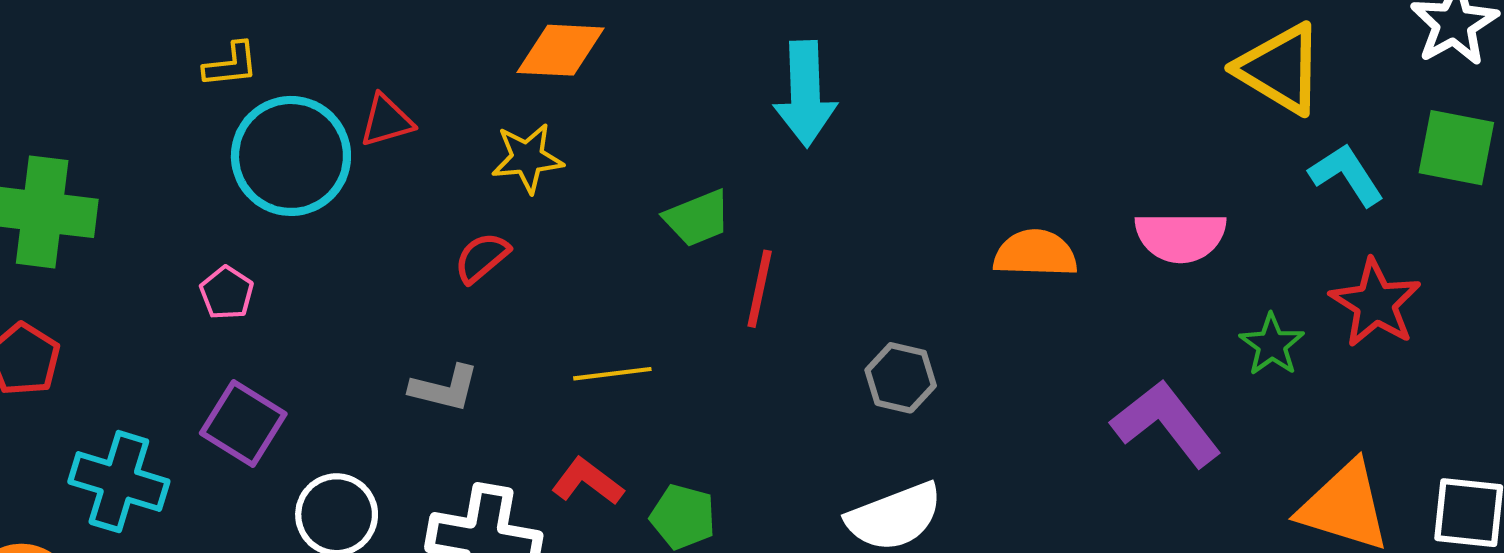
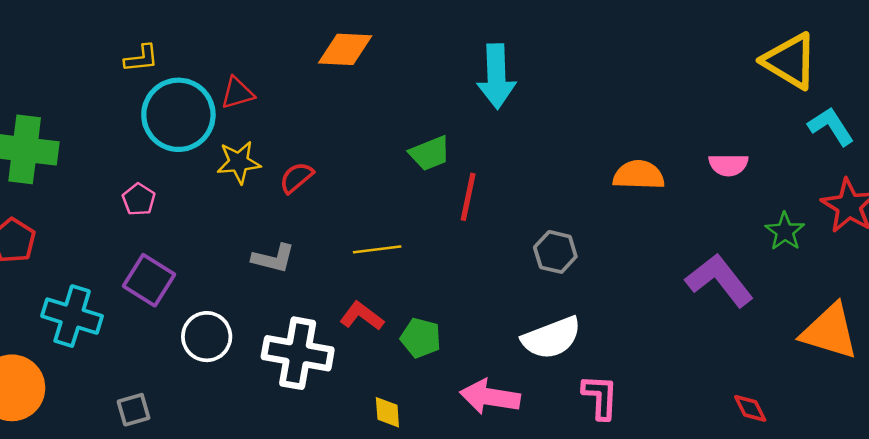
yellow star: (527, 158) -> (239, 162), moved
pink semicircle: (1181, 237) -> (728, 165), size x0.7

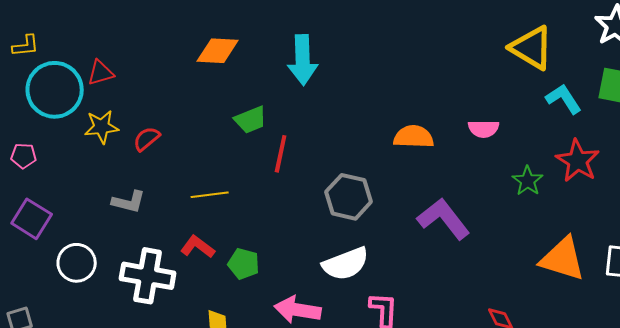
orange diamond: (345, 49) -> (218, 51), moved
pink pentagon: (139, 199) -> (24, 156), turned -30
gray hexagon: (555, 252) -> (349, 197), size x1.4
purple L-shape: (719, 280) -> (444, 219), moved

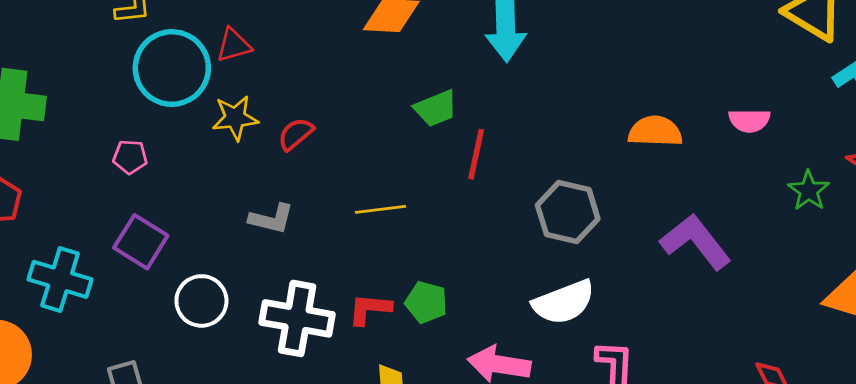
red L-shape: (198, 247) -> (370, 309), moved, turned -32

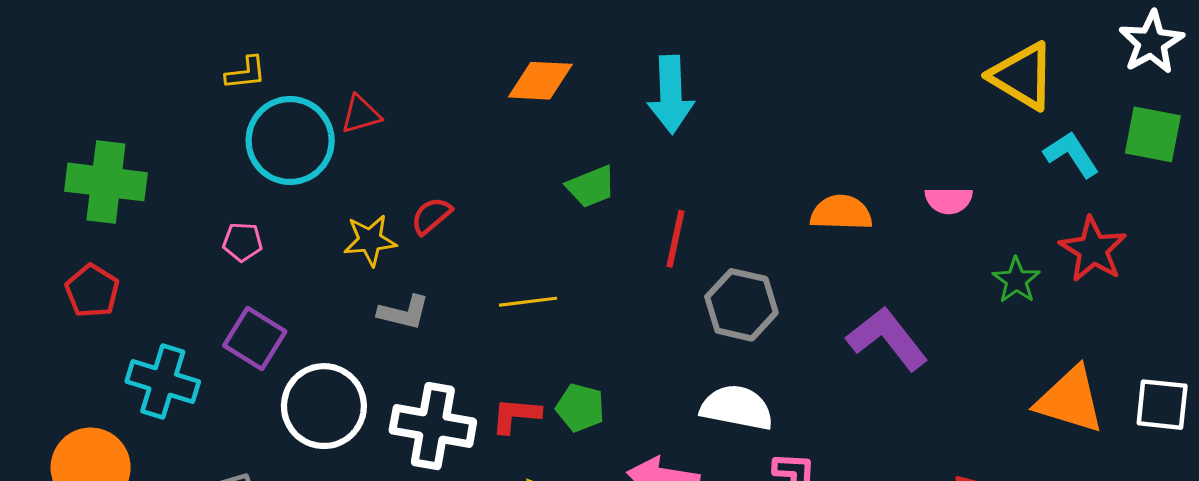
yellow star: (235, 118) -> (370, 240), moved
red line: (476, 154) -> (675, 239), moved
white circle: (201, 301) -> (324, 406), size x1.4
white semicircle: (564, 302) -> (737, 408), turned -148

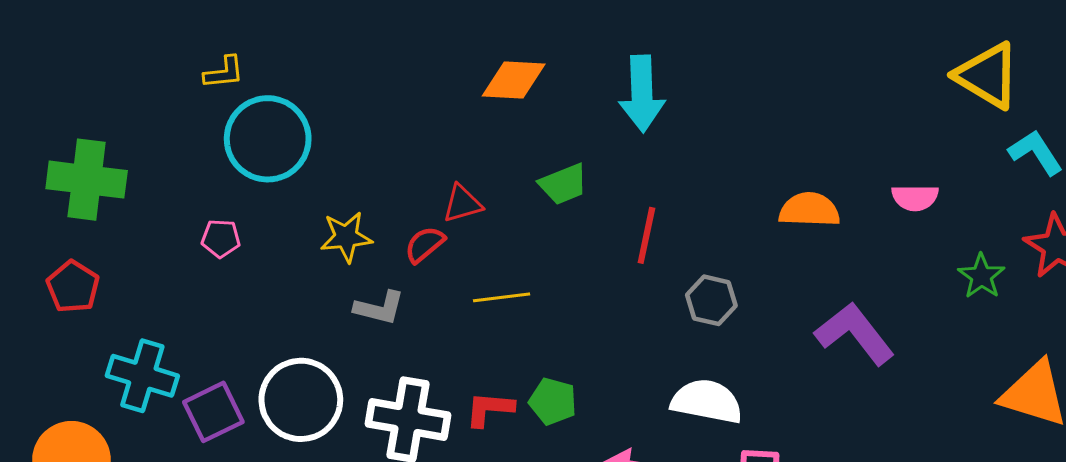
red triangle: (361, 114) -> (462, 204), moved
red semicircle: (431, 216) -> (425, 244), moved
gray hexagon: (741, 305) -> (711, 300), size x0.7
purple square: (255, 339) -> (213, 412), moved, turned 32

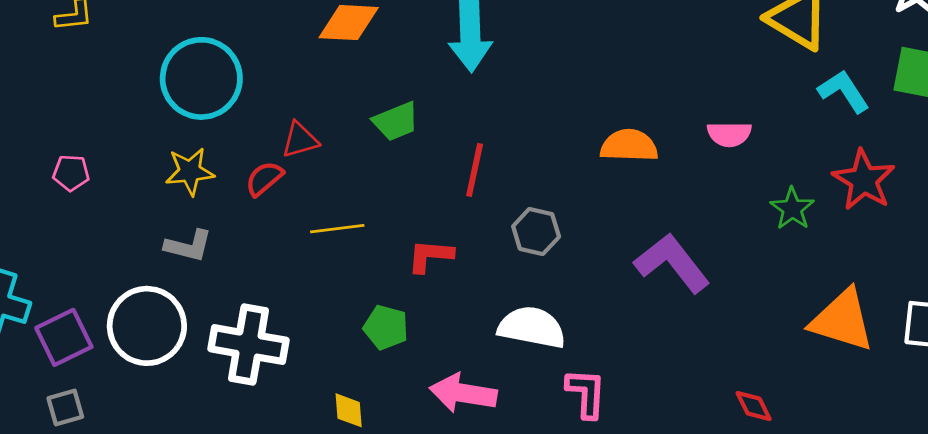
cyan circle: (268, 139) -> (201, 78), moved
gray L-shape: (379, 308) -> (188, 246), moved
red L-shape: (489, 409) -> (430, 256), moved

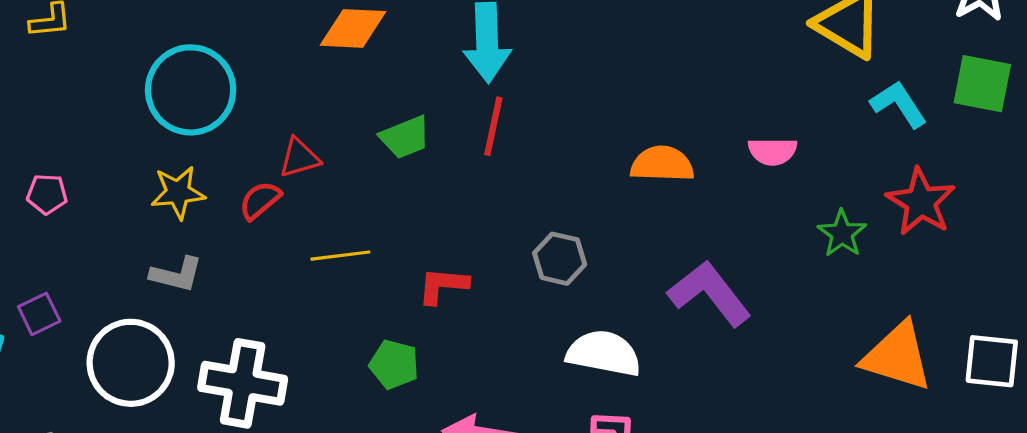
red line: (475, 170) -> (493, 126), moved
white semicircle: (532, 327) -> (604, 353), moved
purple square: (64, 337) -> (39, 314), moved, size x0.7

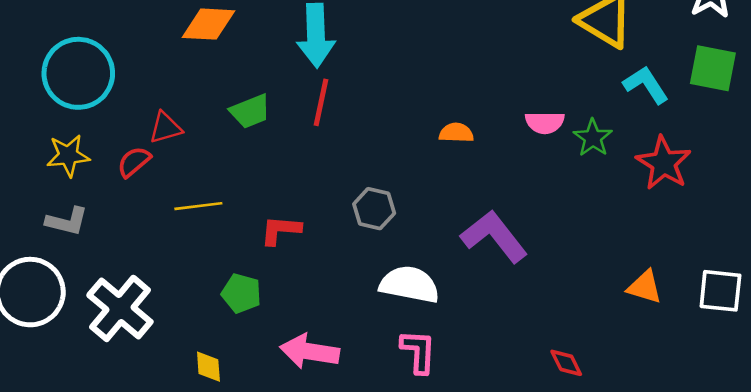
orange semicircle: (662, 164) -> (456, 133), size x0.7
green star: (842, 233) -> (593, 138), moved
orange triangle: (897, 356) -> (645, 287), size x0.6
white cross: (243, 383) -> (120, 308), turned 30

